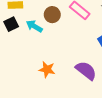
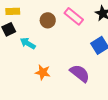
cyan arrow: (34, 26) -> (28, 43), moved

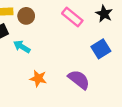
brown circle: (48, 20) -> (26, 16), moved

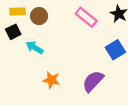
purple semicircle: (79, 80) -> (93, 81), turned -85

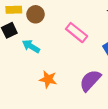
pink rectangle: (86, 17) -> (77, 33), moved

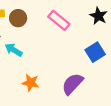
pink rectangle: (77, 33) -> (59, 20), moved

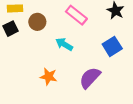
brown circle: (18, 18) -> (37, 22), moved
cyan arrow: (14, 50) -> (64, 44), moved

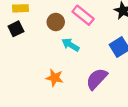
brown circle: (37, 22) -> (56, 22), moved

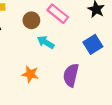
purple semicircle: (97, 79) -> (71, 75), turned -30

